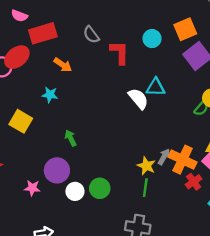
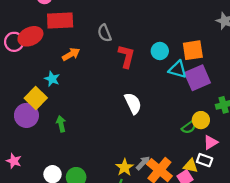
orange arrow: (63, 65) -> (71, 54), turned -78
cyan triangle: (156, 87) -> (178, 69), moved
yellow square: (21, 121) -> (36, 98), moved
purple circle: (57, 170) -> (26, 115), moved

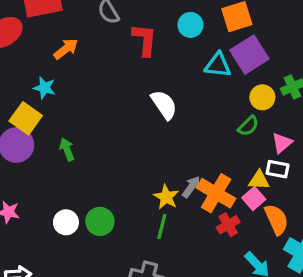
cyan triangle: (178, 69) -> (218, 65), moved
yellow circle: (201, 120) -> (262, 97), moved

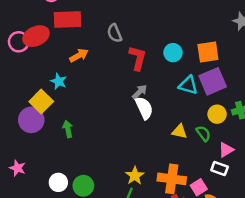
green semicircle: (248, 126) -> (203, 133), turned -91
yellow triangle: (259, 180) -> (179, 131), moved
gray arrow: (191, 187) -> (140, 92), moved
orange cross: (216, 193) -> (172, 179), turned -32

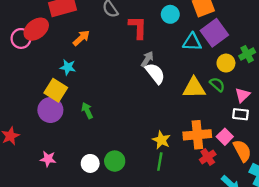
yellow triangle: (179, 131) -> (194, 88), size x1.5

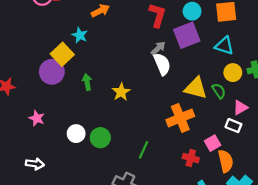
purple square: (214, 33) -> (187, 35), moved
cyan triangle: (192, 42) -> (224, 46), moved
orange cross: (197, 135) -> (180, 118), moved, turned -32
yellow star: (161, 140) -> (121, 92), moved
red cross: (208, 157) -> (191, 158), turned 35

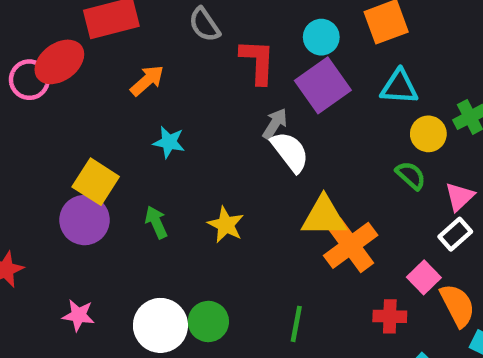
cyan star: (80, 35) -> (169, 142), moved
yellow triangle: (196, 88) -> (324, 217), moved
white rectangle: (233, 126) -> (455, 234), turned -49
white circle: (76, 134) -> (160, 325), size x1.5

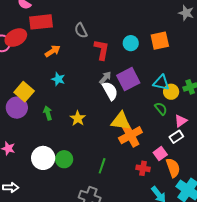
purple square: (323, 85) -> (128, 79), moved
cyan triangle: (399, 87) -> (161, 83), moved

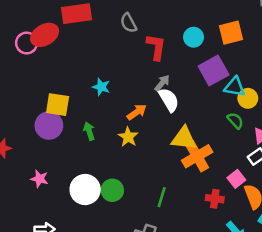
orange arrow: (53, 51) -> (137, 112), moved
purple square: (128, 79) -> (214, 70), moved
yellow square: (24, 92) -> (58, 105), turned -30

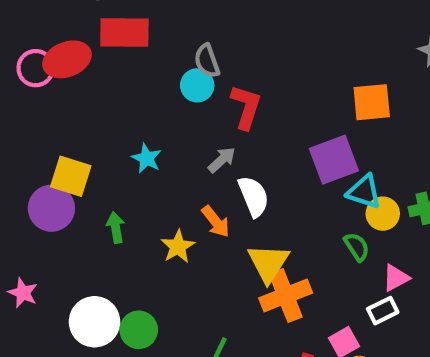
cyan circle: (194, 37) -> (197, 85), moved
gray arrow: (162, 83) -> (222, 160), moved
orange arrow: (137, 112) -> (216, 221), moved, turned 78
yellow triangle: (184, 138) -> (268, 263), turned 48

